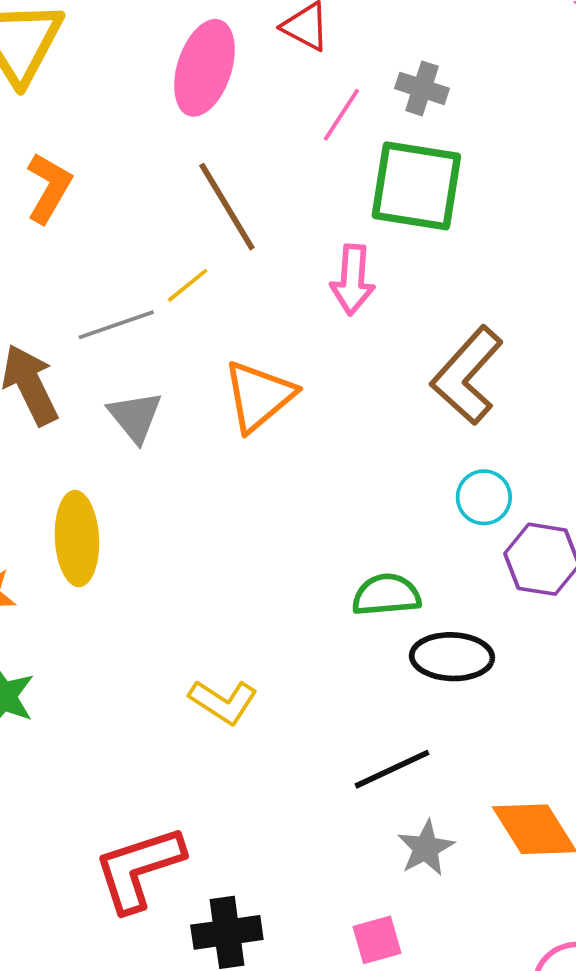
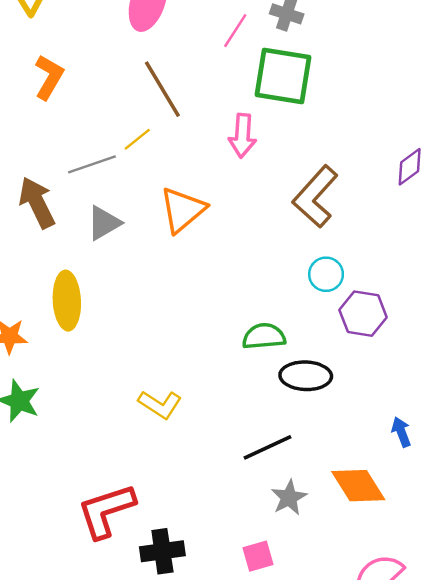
gray triangle: (135, 417) -> (104, 223), turned 39

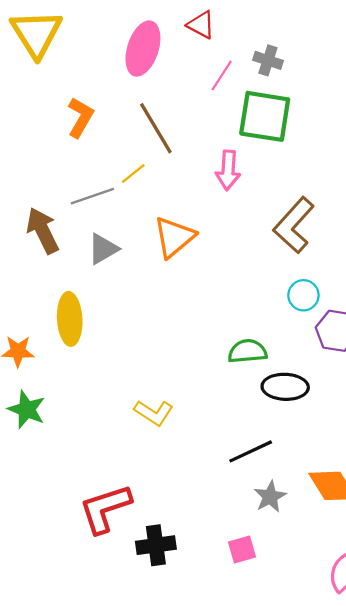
orange L-shape: (49, 77) -> (80, 117), moved

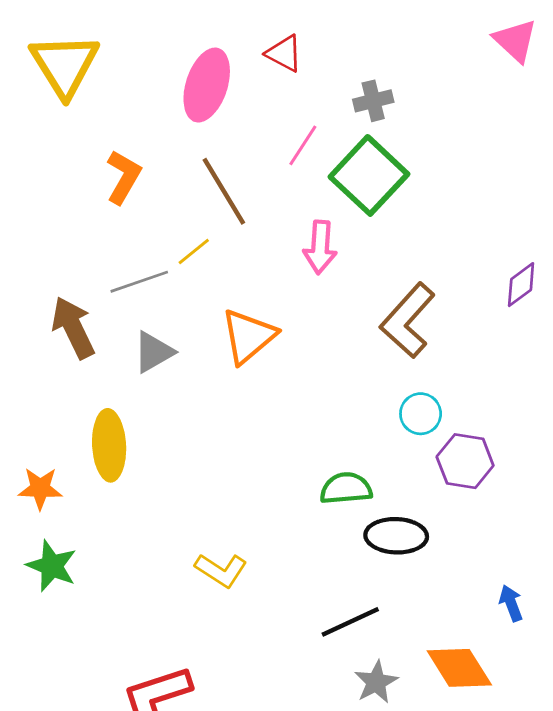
gray cross: (268, 60) -> (373, 101), turned -32
pink line: (222, 75) -> (303, 145), moved
green square: (265, 116) -> (369, 175), turned 34

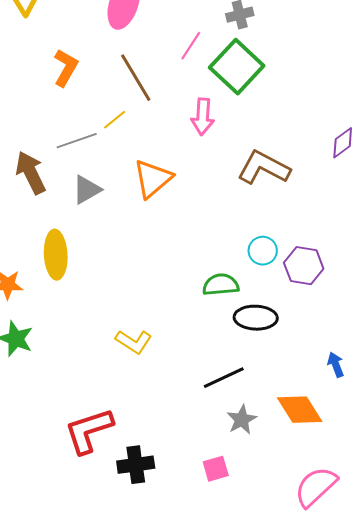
brown L-shape: (408, 320) -> (264, 168), turned 76
cyan circle: (421, 414) -> (263, 251), moved

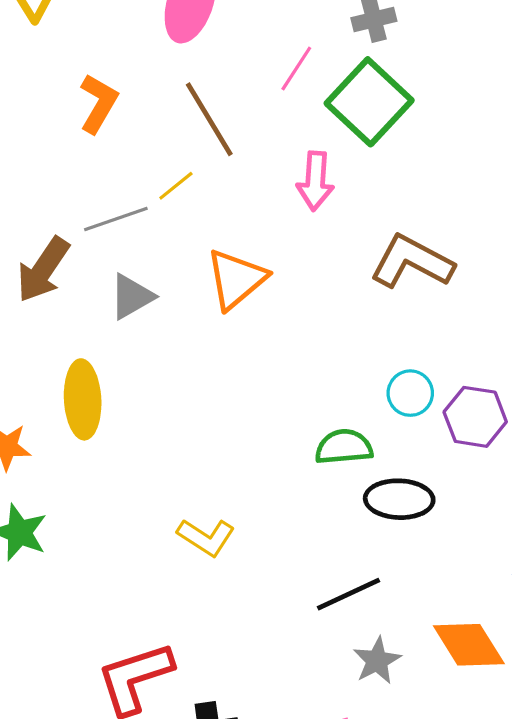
brown arrow: (31, 173) -> (43, 270), turned -120

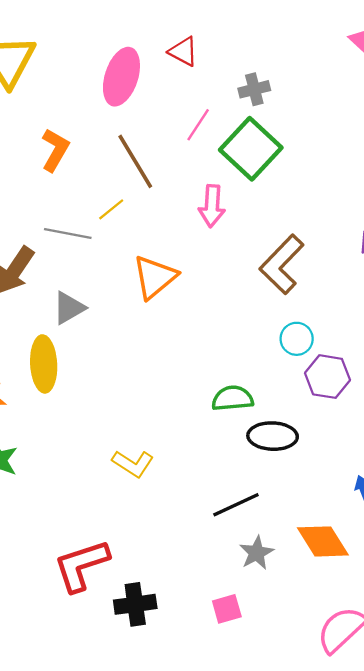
gray line: (116, 219) -> (68, 233), turned 30
brown L-shape: (412, 262) -> (282, 264), turned -74
gray triangle: (132, 297) -> (69, 308), moved
cyan circle: (410, 393) -> (297, 339), moved

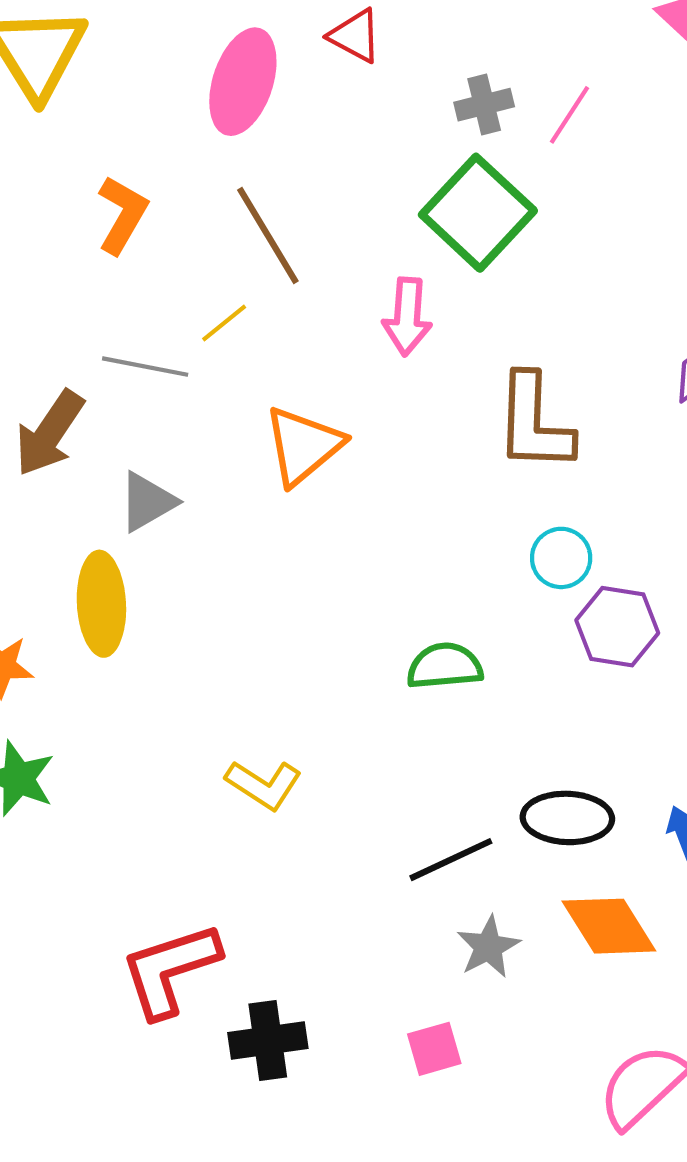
pink line: (198, 125) -> (569, 115), moved
brown L-shape: (282, 264) -> (534, 423), turned -42
black ellipse: (273, 436) -> (567, 818), moved

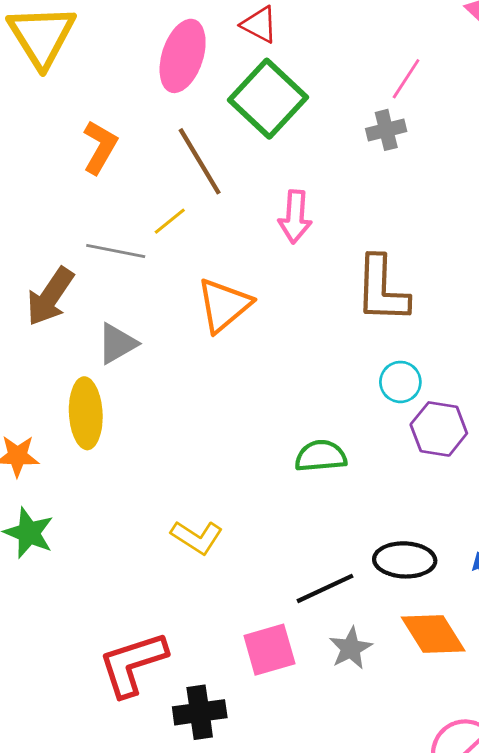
gray cross: (484, 105) -> (386, 130), moved
green square: (478, 213) -> (268, 99), moved
pink square: (434, 1049) -> (269, 650), moved, size x1.4

